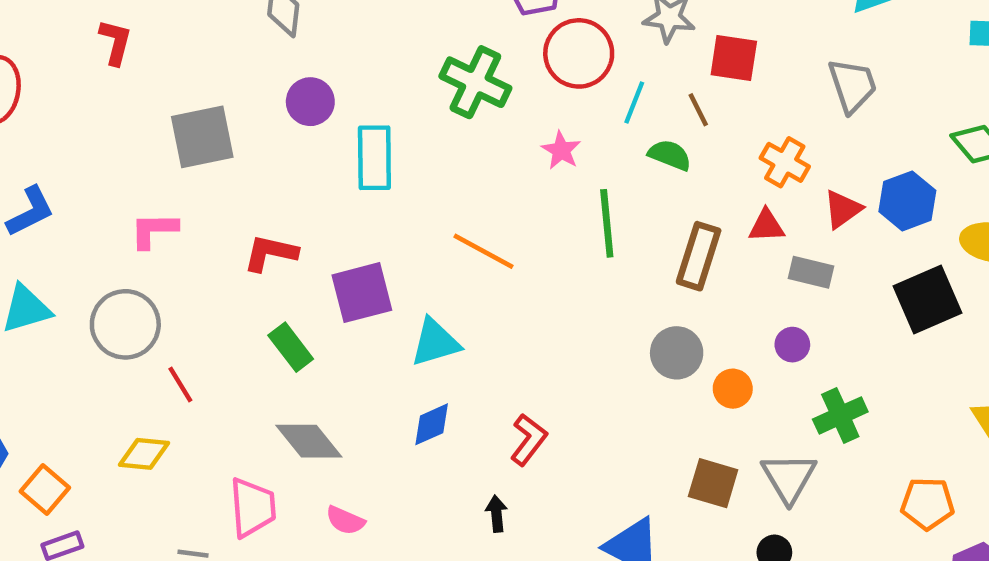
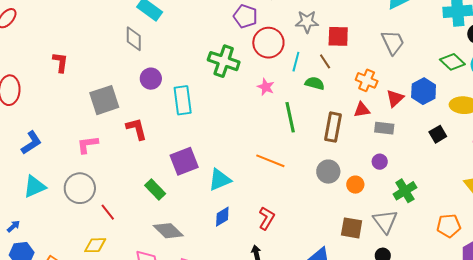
orange line: (484, 251) -> (270, 161), moved
red L-shape: (270, 253) -> (137, 129), moved, turned 70
black square: (927, 299) -> (438, 134), size x0.6

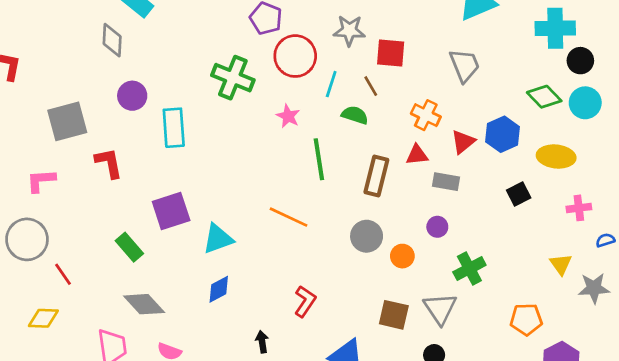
red L-shape: (267, 218) -> (305, 301), moved

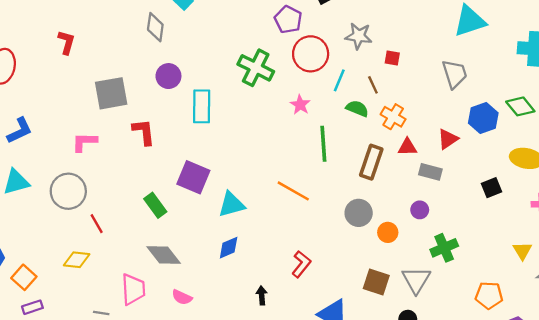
red square: (391, 53) -> (392, 58), size x0.6
orange cross: (426, 115) -> (393, 117), moved
blue hexagon: (503, 134) -> (483, 118), moved
purple square: (171, 211) -> (193, 177), turned 36

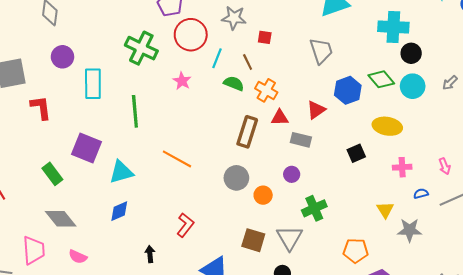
green line: (323, 144) -> (135, 111), moved

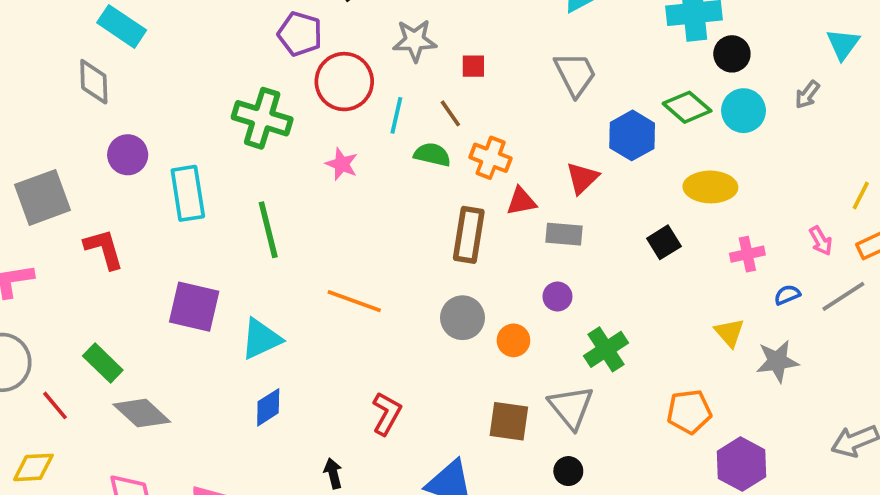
green rectangle: (52, 174) -> (103, 363), moved
gray diamond: (61, 219) -> (142, 413), moved

